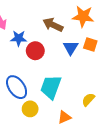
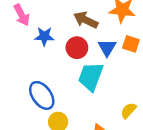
red circle: (35, 51) -> (77, 48), moved
cyan trapezoid: (51, 87) -> (91, 77), moved

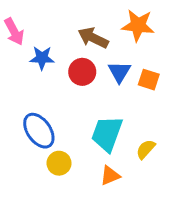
orange square: (131, 44) -> (149, 80), moved
cyan trapezoid: (91, 77) -> (107, 134), moved

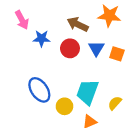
yellow circle: (59, 163) -> (64, 106), moved

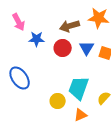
brown arrow: (78, 24) -> (70, 26), turned -42
blue ellipse: (39, 90) -> (20, 78), moved

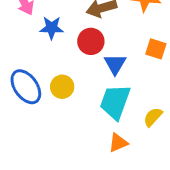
blue triangle: (87, 48) -> (115, 64), moved
yellow circle: (58, 101) -> (62, 87), moved

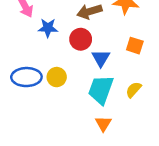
blue ellipse: (26, 87) -> (26, 77), turned -56
yellow semicircle: (153, 117) -> (134, 90), moved
orange triangle: (118, 143) -> (103, 124), turned -36

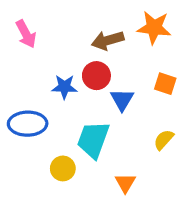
blue star: (48, 28) -> (64, 87), moved
yellow circle: (57, 77) -> (63, 168), moved
cyan trapezoid: (101, 90) -> (93, 140), moved

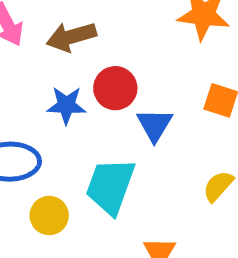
brown arrow: (108, 40) -> (71, 37), moved
yellow circle: (63, 168) -> (49, 216), moved

